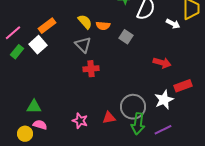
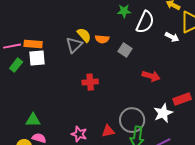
orange rectangle: (47, 26) -> (33, 44), moved, turned 42
pink line: (13, 33) -> (12, 46), turned 30
white square: (38, 45) -> (37, 58), turned 36
gray triangle: (83, 45) -> (74, 45), moved, turned 30
red arrow: (162, 63) -> (151, 76), moved

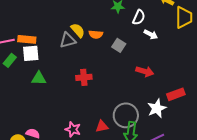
white semicircle: (145, 22) -> (139, 17), size x0.7
white arrow: (172, 37) -> (151, 34), moved
gray triangle: (74, 45) -> (68, 40), turned 30
green triangle: (33, 120) -> (39, 78), moved

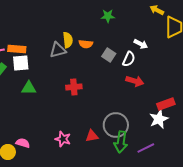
white semicircle: (139, 17) -> (129, 59), moved
yellow semicircle: (78, 30) -> (68, 40), turned 35
white star: (157, 108) -> (159, 119), moved

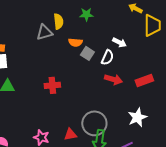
yellow semicircle: (68, 40) -> (58, 21), moved
orange semicircle: (86, 44) -> (75, 42), moved
gray triangle: (58, 50) -> (44, 32), moved
red rectangle: (166, 104) -> (144, 80), moved

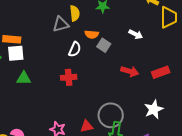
white semicircle: (107, 57) -> (75, 49), moved

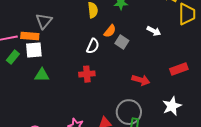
gray triangle: (61, 24) -> (44, 21), moved, turned -36
orange semicircle: (92, 34) -> (110, 31), turned -56
red arrow: (130, 71) -> (141, 80), moved

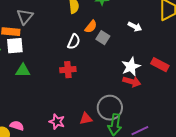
red rectangle: (179, 69) -> (160, 65), turned 48
red arrow: (141, 80) -> (132, 82), moved
white star: (172, 106) -> (131, 67), moved

